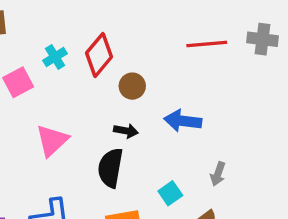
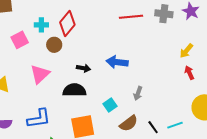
cyan cross: (55, 57) -> (41, 25), turned 32
brown circle: (132, 86) -> (54, 45), moved
black semicircle: (110, 168) -> (74, 90), turned 80

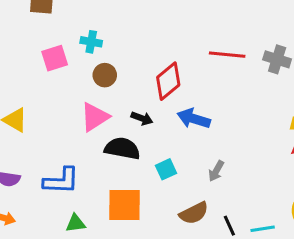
red diamond: (67, 23) -> (168, 81), moved
pink triangle: (40, 74) -> (95, 117), moved
cyan square: (110, 105) -> (166, 169), moved

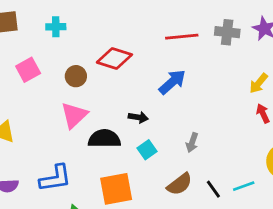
cyan cross: (91, 42) -> (56, 27), moved
red diamond: (168, 81) -> (114, 59), moved, turned 68
black arrow: (142, 118) -> (138, 117), moved
blue arrow: (194, 119) -> (172, 82), moved, turned 132

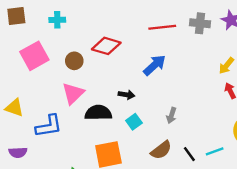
pink square: (28, 70) -> (34, 56), size x1.4
blue L-shape: (55, 178) -> (49, 126), moved

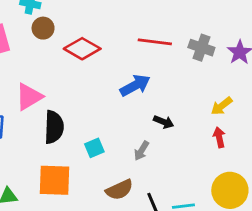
brown circle: (74, 61) -> (43, 28), moved
black arrow: (126, 95) -> (164, 122), moved
black semicircle: (98, 113) -> (54, 127), turned 80

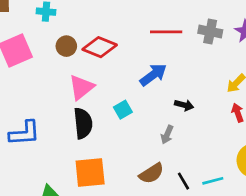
brown circle: (43, 28) -> (66, 46), moved
pink triangle: (29, 97) -> (81, 87), moved
cyan square: (94, 148) -> (123, 110), moved

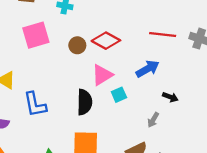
brown circle: (66, 46) -> (77, 45), moved
pink triangle: (81, 87) -> (102, 75), moved
blue L-shape: (24, 133) -> (35, 105), turned 76

